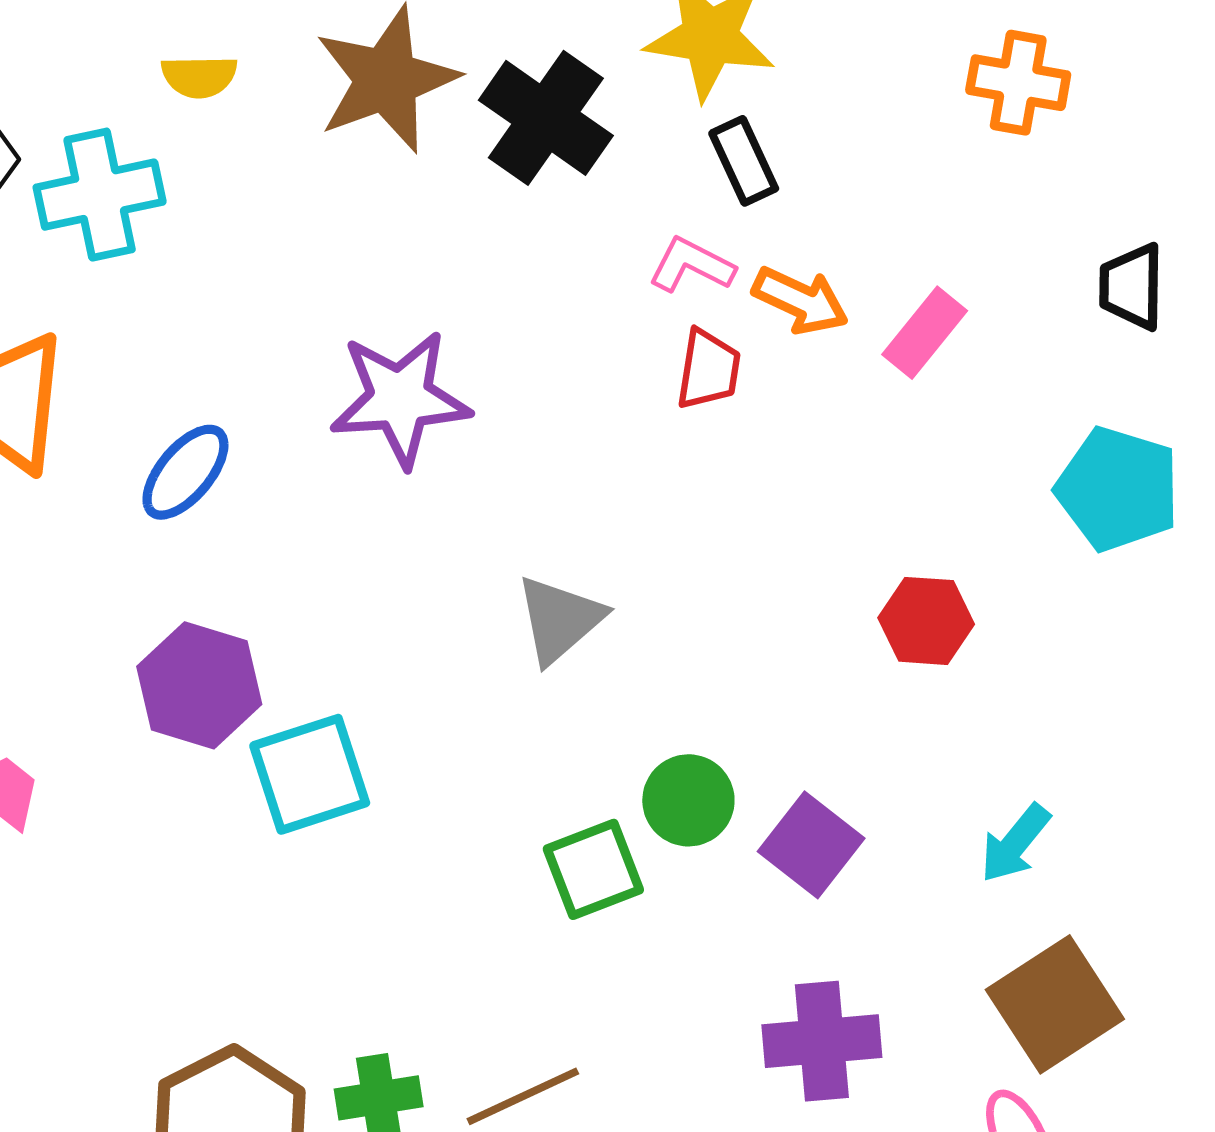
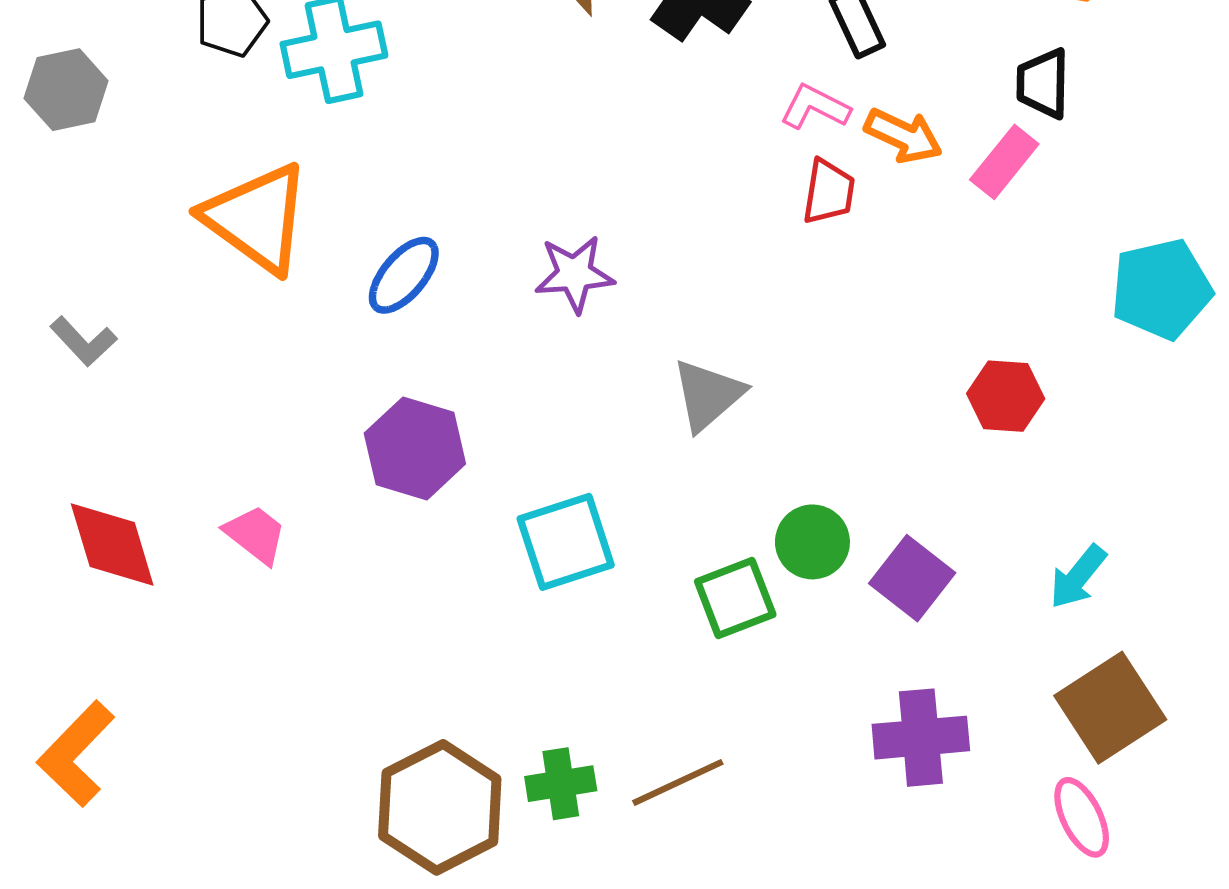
black trapezoid: (1132, 287) -> (1043, 83), moved
purple star: (400, 399) -> (574, 274), moved, size x0.7
cyan pentagon: (1118, 489) -> (1161, 289), turned -30
cyan square: (310, 774) -> (566, 542), moved

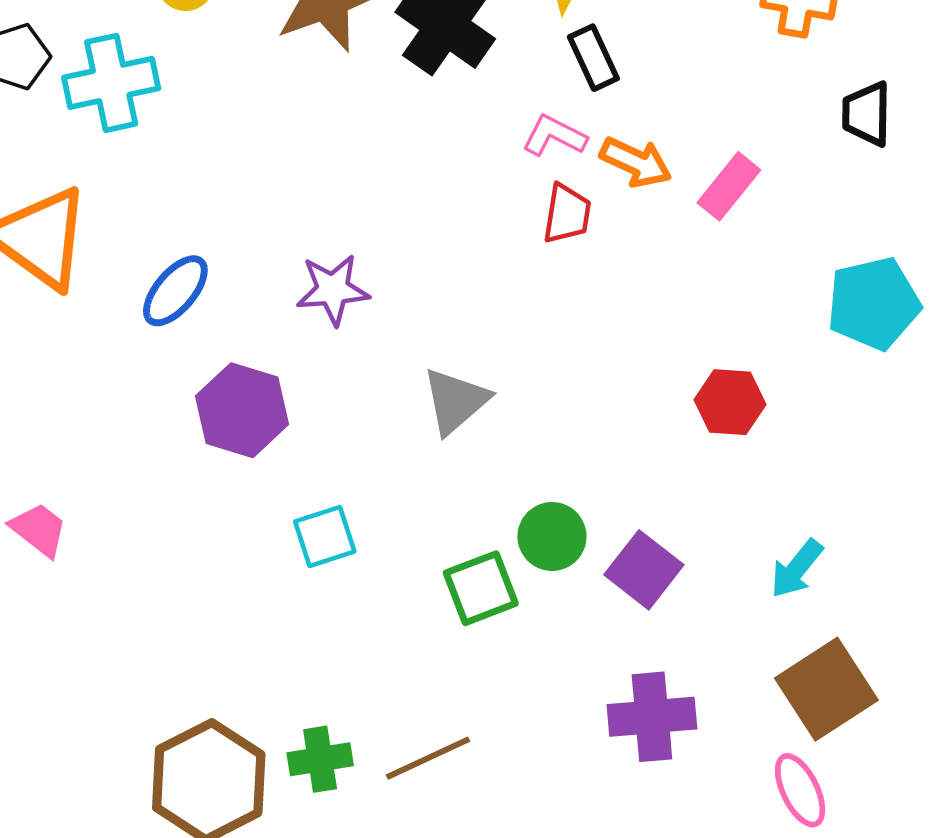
black trapezoid: (1043, 83) -> (867, 114), moved
purple hexagon: (415, 448) -> (242, 410), moved
cyan square: (566, 542) -> (325, 536), size x0.7

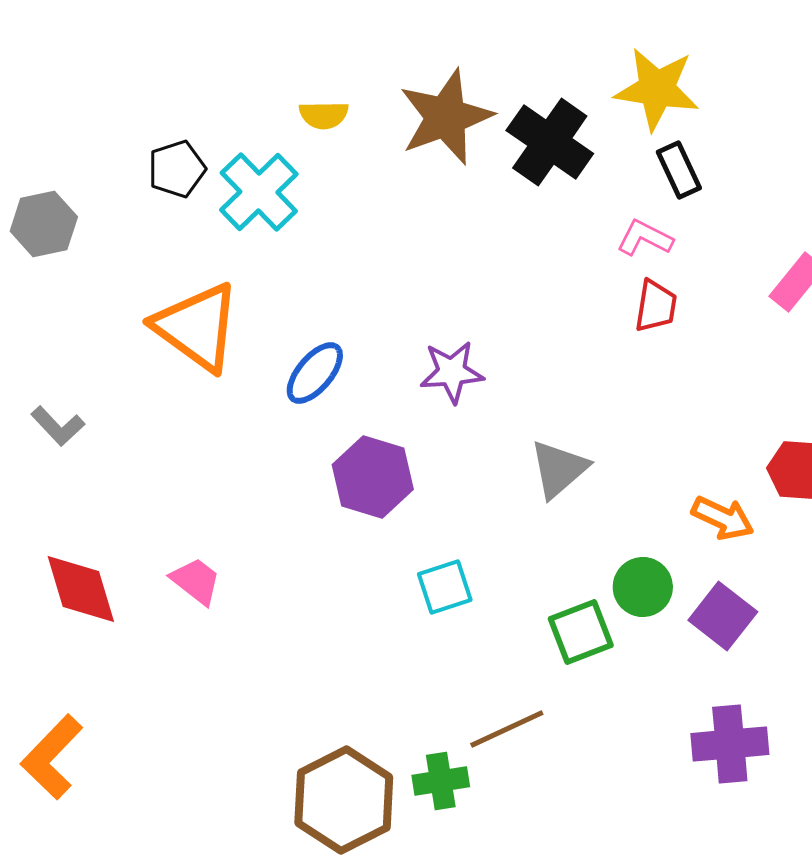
cyan cross: (111, 83) -> (259, 192), turned -32
orange arrow: (636, 162) -> (723, 518), moved
brown line: (428, 758) -> (507, 729), moved

